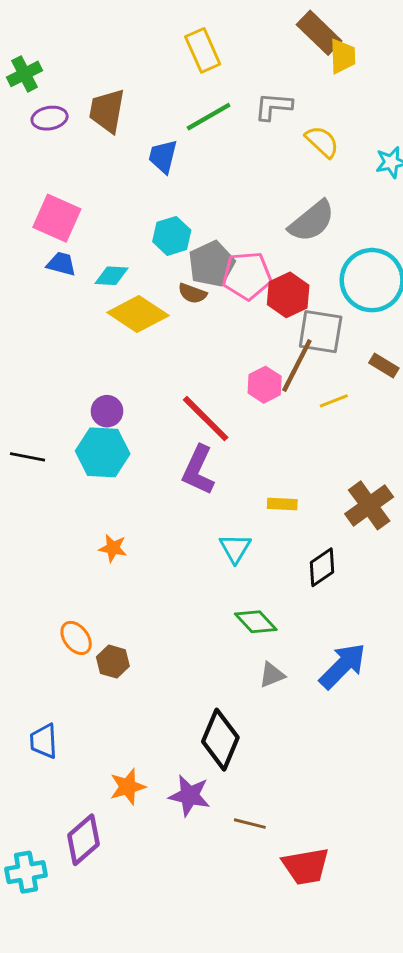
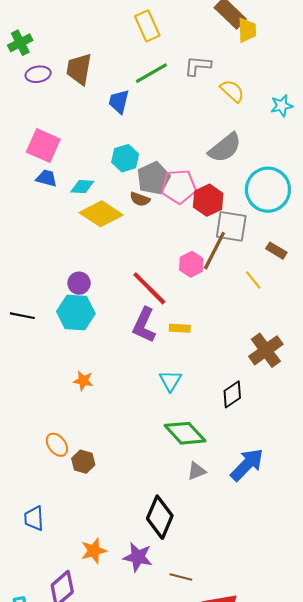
yellow line: (334, 401) -> (253, 280), moved, turned 72
yellow rectangle: (282, 504) -> (180, 328), moved
green diamond: (256, 622) -> (185, 433), size x1.4

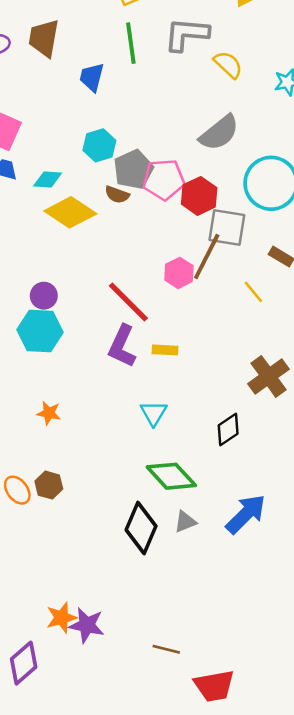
gray L-shape: (198, 66) -> (186, 34), size x1.4
green line: (151, 73) -> (131, 43), turned -68
brown hexagon: (83, 462) -> (49, 485), moved
black diamond: (160, 517) -> (141, 528), moved
purple star: (138, 557) -> (87, 625), moved

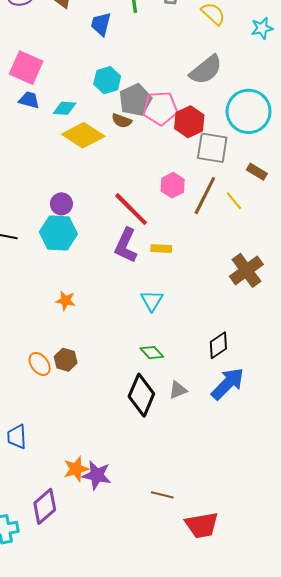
brown line: (207, 257) -> (205, 196), moved
black diamond: (228, 429) -> (218, 345), moved
green diamond: (171, 476) -> (152, 353), moved, size x0.6

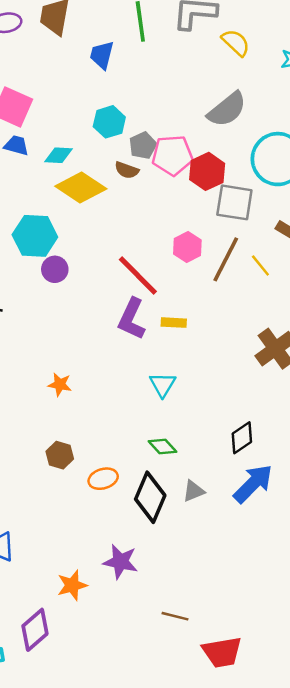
gray pentagon: (135, 100) -> (143, 145), size x0.7
cyan hexagon: (58, 233) -> (35, 236), moved
orange ellipse: (40, 364) -> (103, 479), moved, turned -70
purple star: (97, 475) -> (120, 562), moved

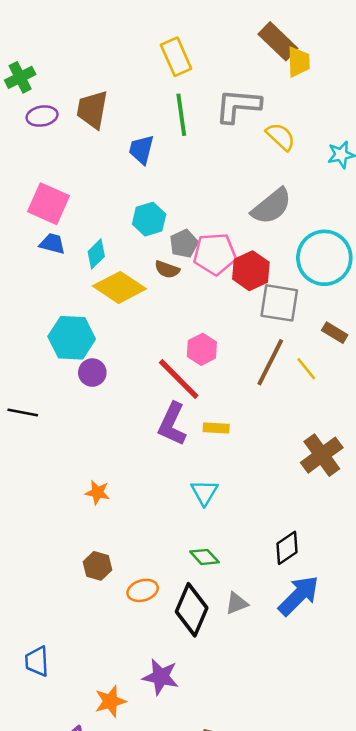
cyan diamond: (59, 155) -> (96, 254), turned -48
pink hexagon: (187, 247) -> (202, 349), moved

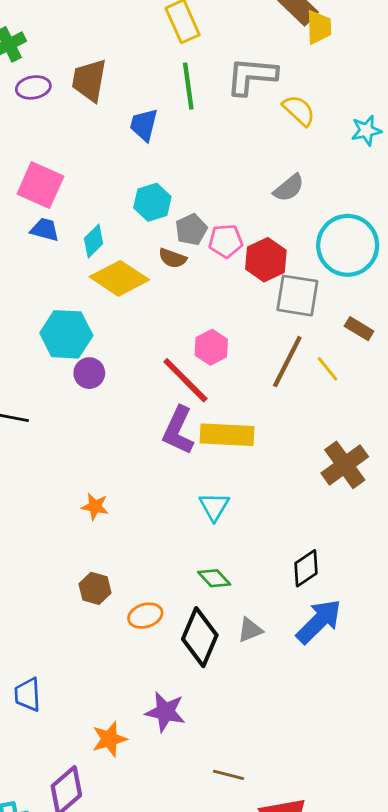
gray semicircle: (271, 206) -> (289, 188), size x0.7
pink pentagon: (215, 254) -> (226, 241), size x0.7
yellow rectangle: (216, 428) -> (227, 435), size x1.8

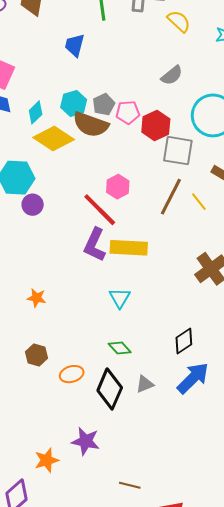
blue trapezoid: (144, 125) -> (75, 45), moved
cyan hexagon: (152, 202) -> (74, 103), moved
brown semicircle: (173, 258) -> (91, 124), size x1.8

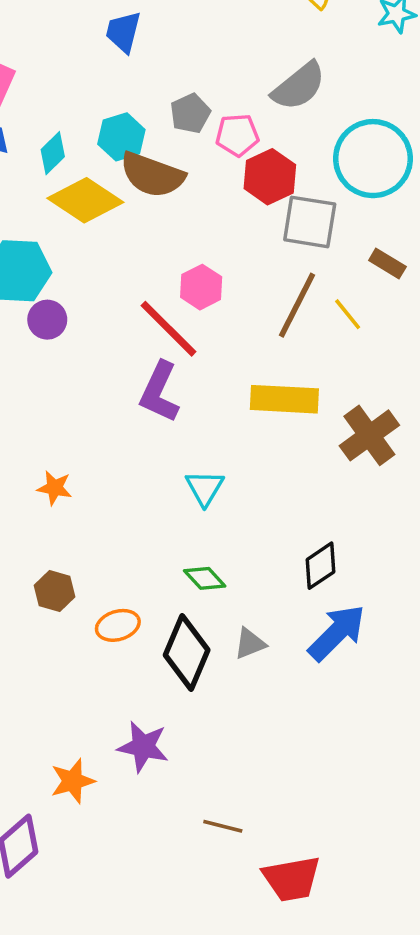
gray semicircle: (172, 75) -> (299, 86), size x1.4
gray pentagon: (104, 104) -> (190, 113), moved
pink pentagon: (128, 112) -> (237, 135), moved
yellow rectangle: (129, 248) -> (284, 399), moved

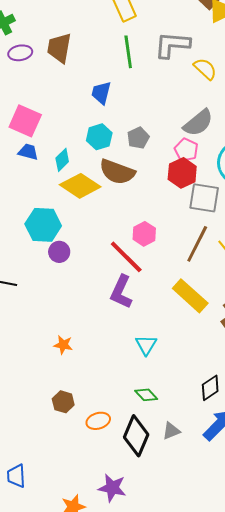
pink pentagon: (237, 135) -> (186, 150), moved, turned 30
cyan hexagon: (121, 137) -> (99, 137), moved
yellow rectangle: (284, 399) -> (190, 296), turned 39

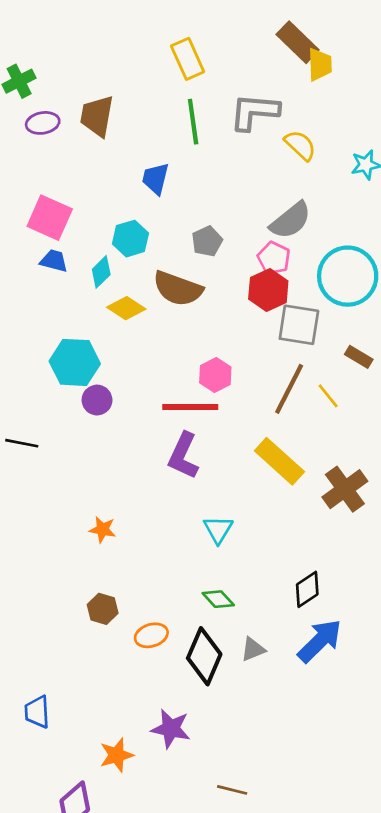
cyan hexagon: (99, 137) -> (130, 239), moved
yellow diamond: (80, 186) -> (126, 308), size x0.7
red line: (126, 257) -> (190, 407), turned -45

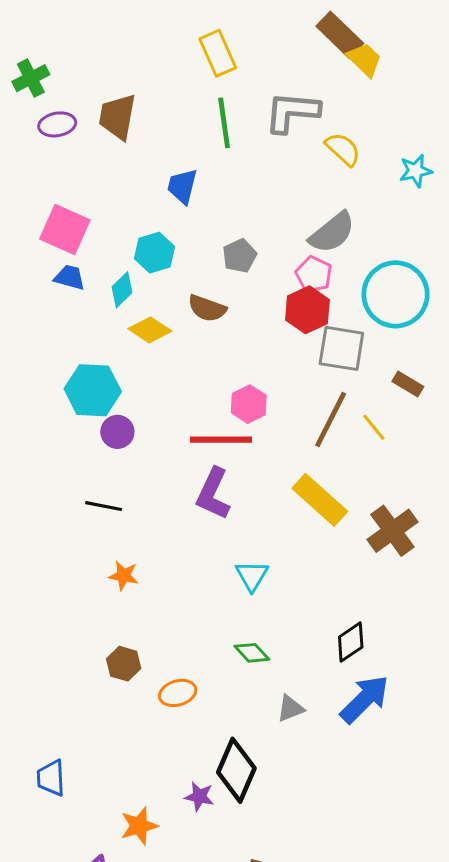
yellow trapezoid: (320, 64) -> (365, 60), turned -44
brown semicircle: (178, 289) -> (207, 308), size x0.7
black line: (22, 443) -> (104, 506), moved
black diamond: (204, 656) -> (236, 770), moved
purple star: (171, 729) -> (199, 797), size x0.7

